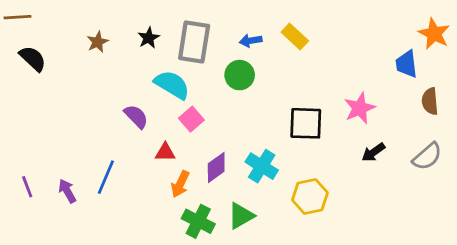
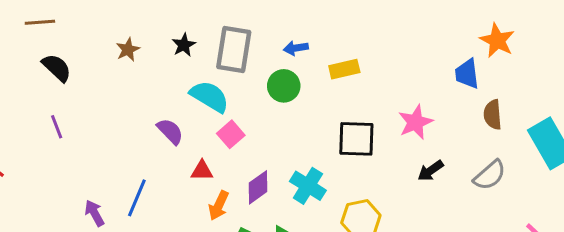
yellow rectangle: (295, 36) -> (344, 69), moved, turned -56
purple line: (27, 187) -> (57, 127), moved

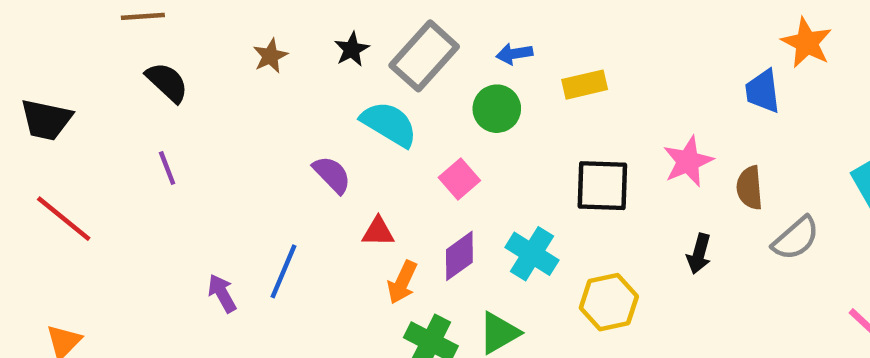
gray rectangle: (234, 50) -> (424, 56), turned 33
brown semicircle: (493, 115) -> (750, 188), moved
pink square: (231, 134) -> (459, 179), moved
black arrow: (431, 171) -> (699, 254), moved, turned -40

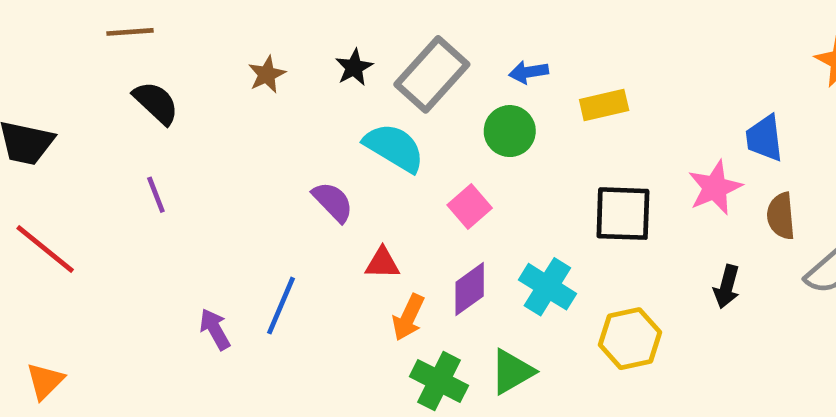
blue trapezoid: (763, 91) -> (764, 138), moved

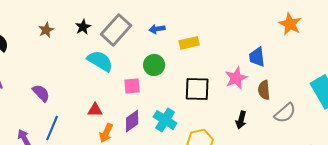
green circle: (510, 131) -> (154, 65), moved
purple semicircle: (333, 202) -> (41, 93), moved
pink square: (470, 207) -> (132, 86), turned 36

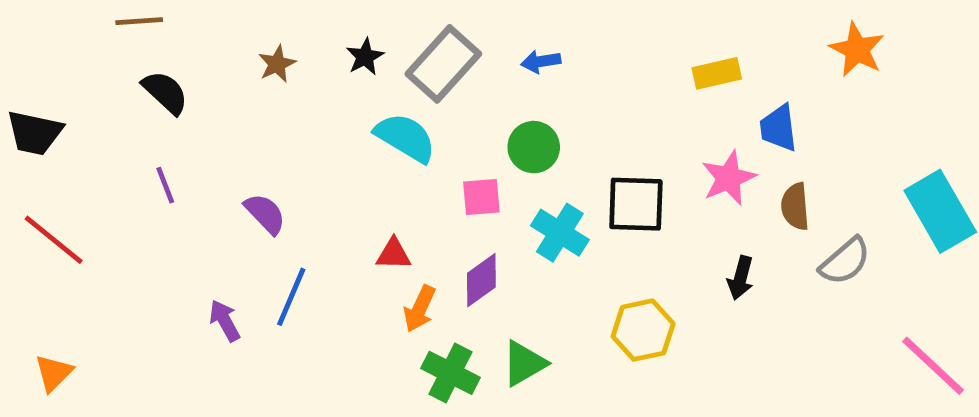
yellow rectangle: (189, 43) -> (717, 73), moved
cyan cross: (165, 120) -> (560, 233), moved

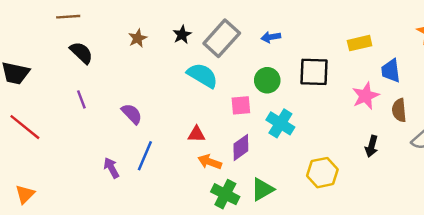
black square: (636, 204) -> (314, 72), moved
orange arrow: (420, 309) -> (210, 162), turned 85

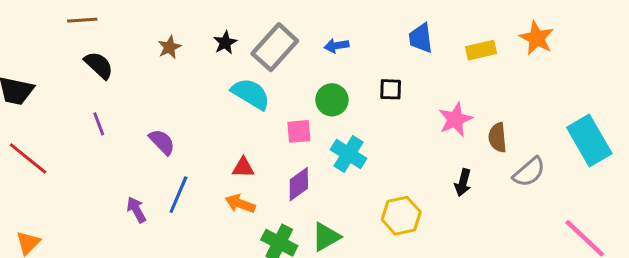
yellow rectangle: (360, 43) -> (481, 50), moved
blue trapezoid: (391, 71) -> (421, 38), moved
black square: (314, 72) -> (391, 89), size x0.6
orange arrow: (210, 162) -> (240, 204), moved

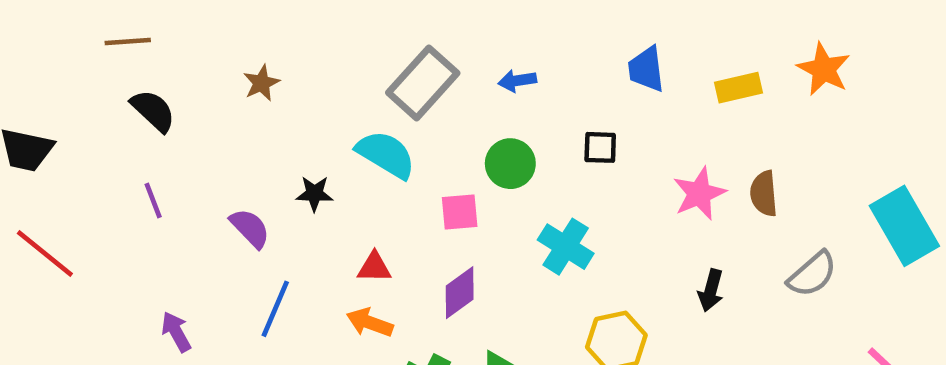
black star: (225, 43) -> (314, 194), moved, turned 30
brown semicircle: (497, 137) -> (764, 194), moved
cyan cross: (349, 154) -> (566, 247), moved
purple arrow: (136, 210) -> (176, 332), moved

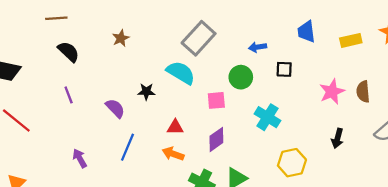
blue arrow: (517, 81) -> (257, 47), moved

